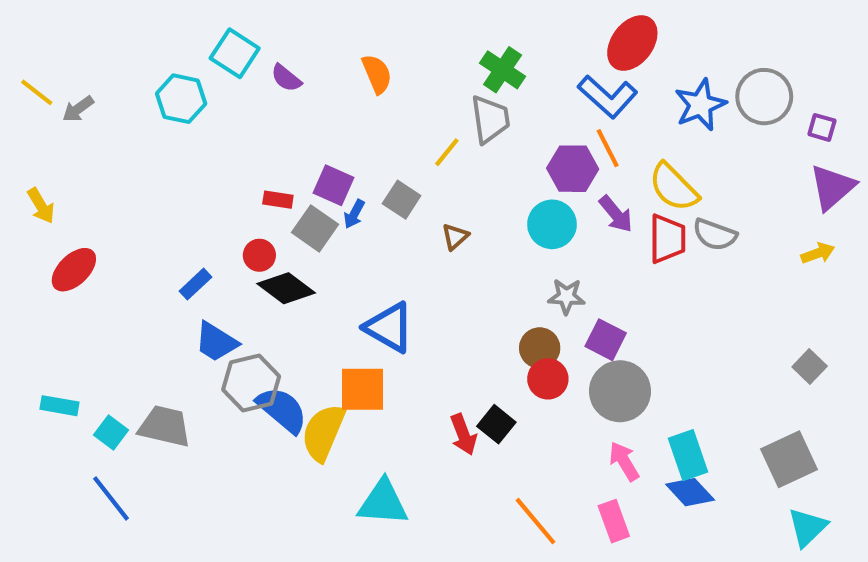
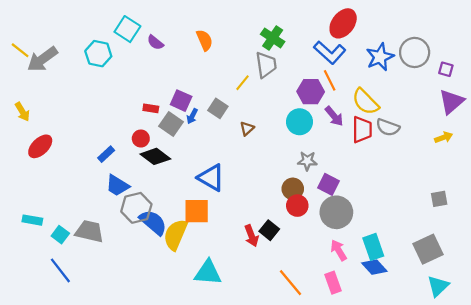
gray arrow: (78, 109) -> (42, 59), size x1.8
gray square: (810, 367) -> (439, 199), turned 36

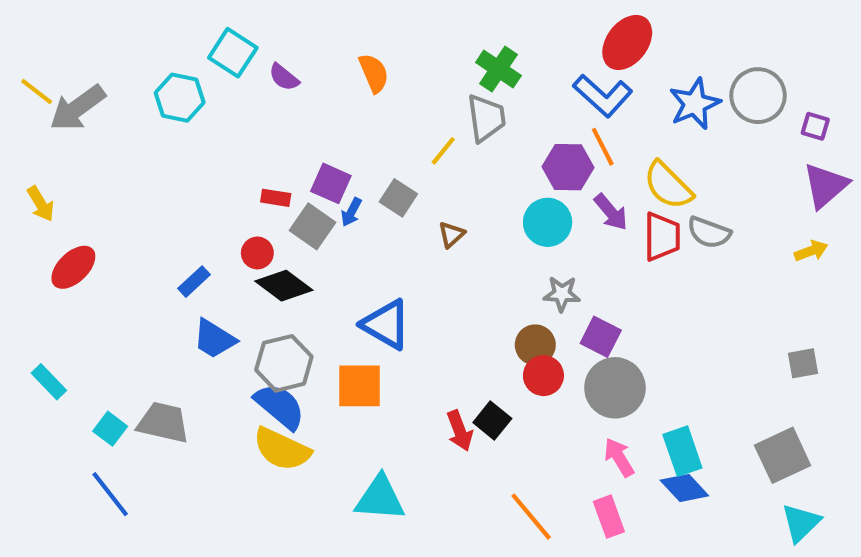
gray hexagon: (136, 208) -> (284, 363), moved
cyan rectangle: (32, 220) -> (49, 382), moved, turned 36
yellow semicircle: (175, 235) -> (282, 449), moved, turned -88

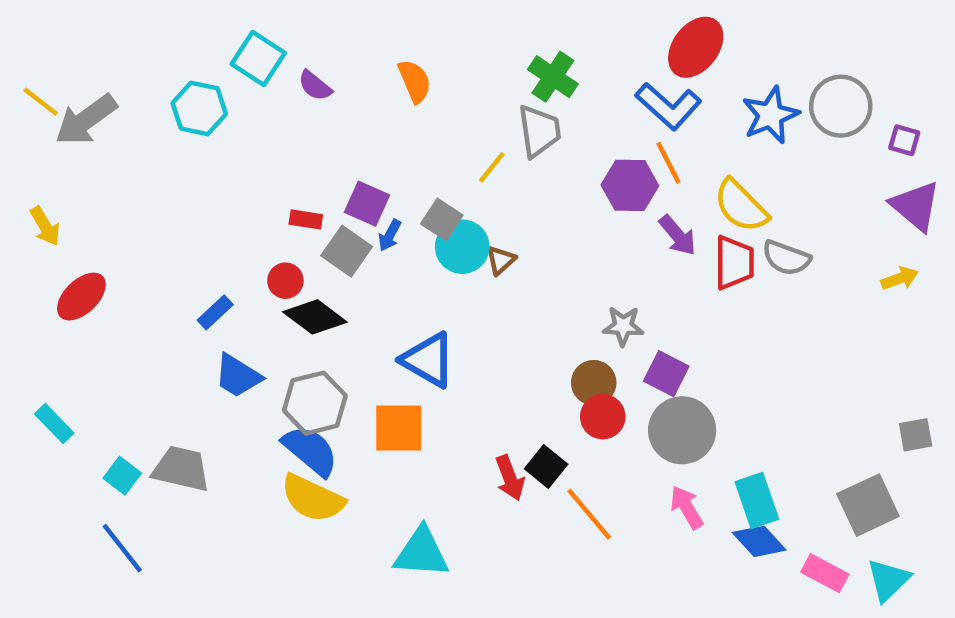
purple triangle: (825, 186) -> (916, 206), turned -39
cyan circle: (548, 222) -> (462, 247), moved
gray square: (803, 363) -> (916, 435), moved
orange line: (531, 517) -> (589, 514), moved
pink rectangle: (609, 517) -> (825, 573), moved, turned -42

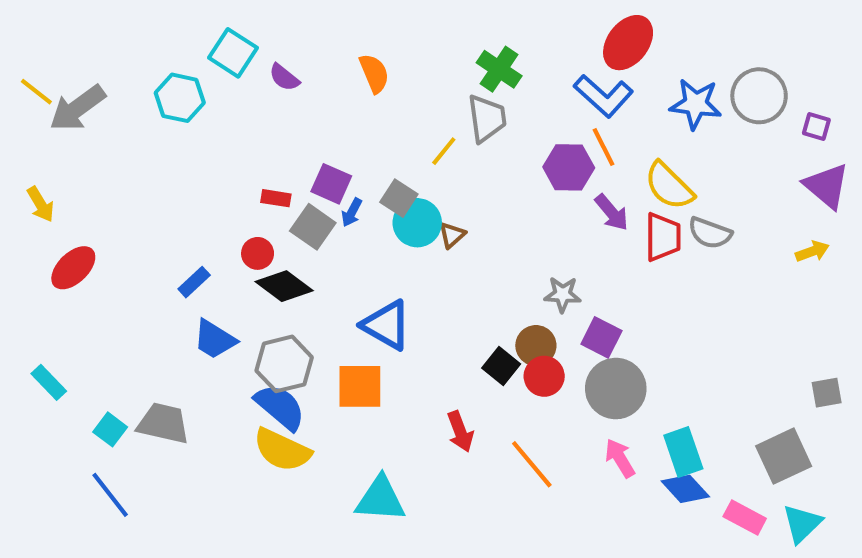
blue star: (770, 115) -> (696, 104), turned 30
black square: (546, 467) -> (501, 366), moved

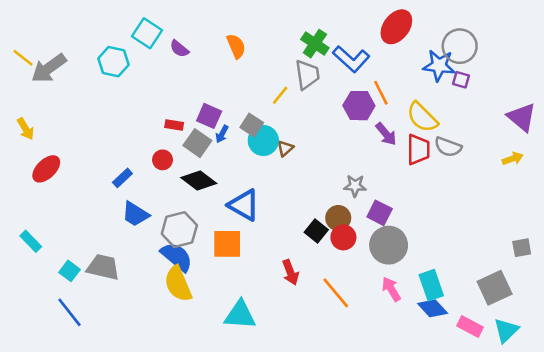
blue L-shape: (603, 96) -> (351, 59), moved
gray circle: (759, 96) -> (460, 46), moved
purple square: (816, 126) -> (461, 80), moved
black diamond: (284, 286) -> (199, 181), moved
yellow semicircle: (282, 450) -> (178, 284), turned 42

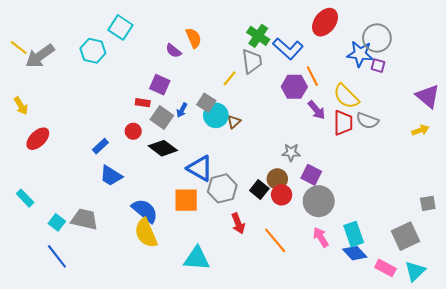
purple semicircle: (179, 49) -> (173, 51), moved
purple square: (209, 116) -> (160, 85), moved
gray hexagon: (179, 230) -> (222, 188), moved

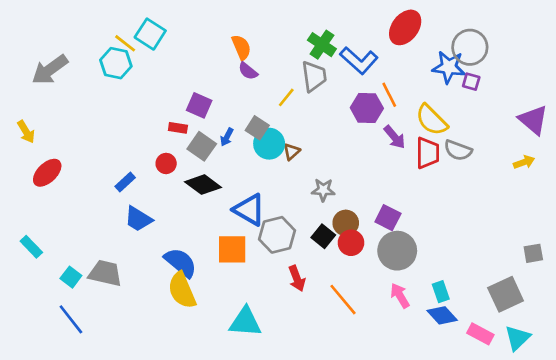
yellow line: (19, 48) -> (125, 43), moved
purple semicircle: (173, 51) -> (248, 71), moved
gray star: (291, 152) -> (323, 190), moved
cyan rectangle: (354, 234) -> (441, 292), size x0.7

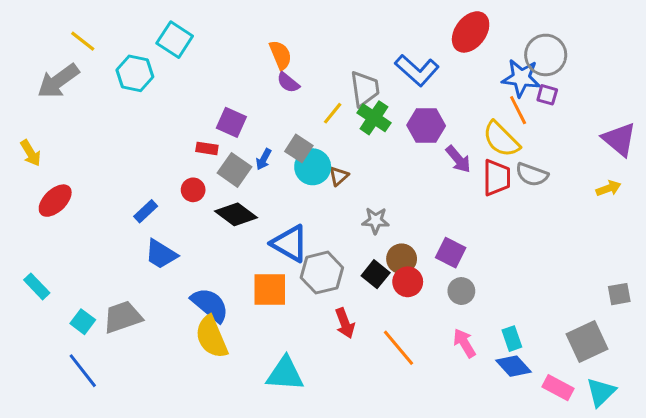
yellow line: (125, 43) -> (83, 41), moved
green cross: (322, 45) -> (374, 118), moved
orange line: (389, 95) -> (518, 110), moved
gray circle: (397, 251) -> (461, 291), size x0.6
gray trapezoid: (105, 273) -> (123, 317), turned -32

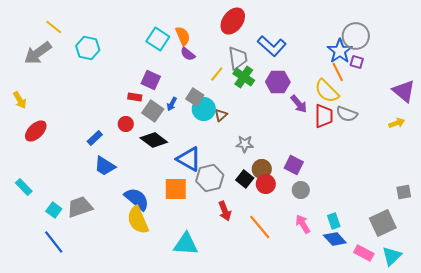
red ellipse: (471, 32) -> (233, 21), moved
cyan square: (175, 40) -> (158, 39), moved
blue star: (521, 78) -> (340, 51), turned 30

